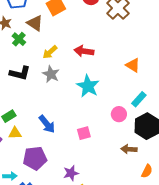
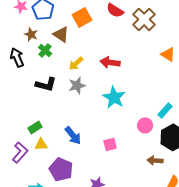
orange triangle: (133, 65) -> (168, 54), moved
gray star: (51, 74) -> (77, 85), turned 30
purple pentagon: (35, 158) -> (61, 169), turned 30

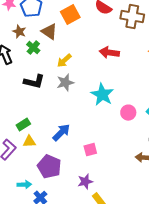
brown cross: (144, 19) -> (132, 17), turned -35
red arrow: (110, 62) -> (109, 53), moved
pink circle: (145, 125) -> (128, 113), moved
blue arrow: (73, 135) -> (61, 133), turned -96
pink square: (110, 144) -> (90, 150), moved

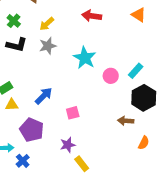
green cross: (33, 48) -> (14, 21), moved

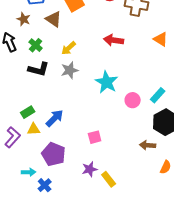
blue arrow: (44, 96) -> (55, 118), moved
yellow rectangle: (82, 164) -> (109, 179), moved

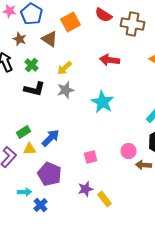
pink circle: (133, 100) -> (128, 151), moved

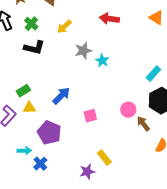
gray star: (66, 90) -> (83, 51), moved
cyan star: (102, 102) -> (102, 61), size x0.6
blue arrow: (50, 138) -> (61, 96), moved
brown arrow: (144, 165) -> (143, 124), turned 49
purple star: (86, 189) -> (87, 172), moved

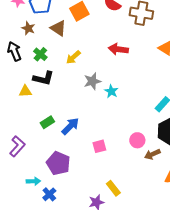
green rectangle: (23, 91) -> (47, 122), moved
yellow triangle: (29, 108) -> (25, 91), moved
brown arrow: (143, 124) -> (152, 154), turned -77

